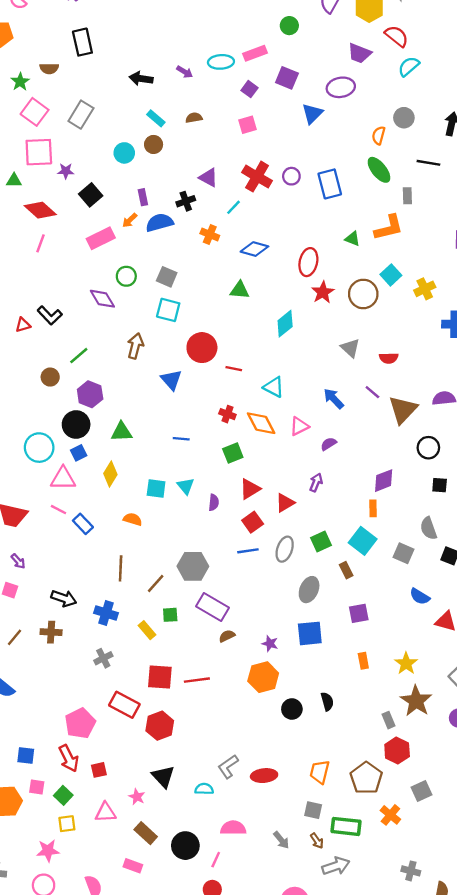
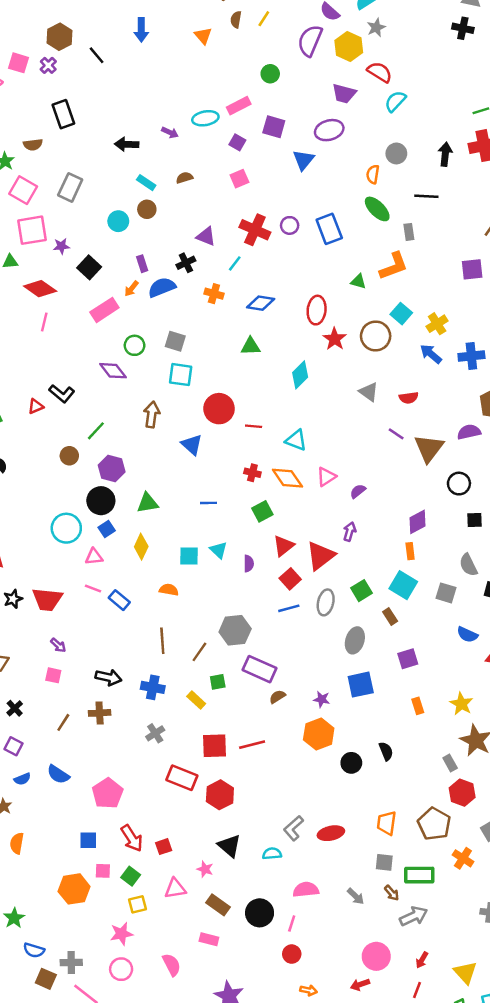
blue arrow: (334, 399) -> (431, 354), moved
pink triangle: (63, 478) -> (94, 557), size x0.7
red triangle: (285, 503) -> (321, 556), size x1.5
pink pentagon: (80, 723) -> (108, 793), moved

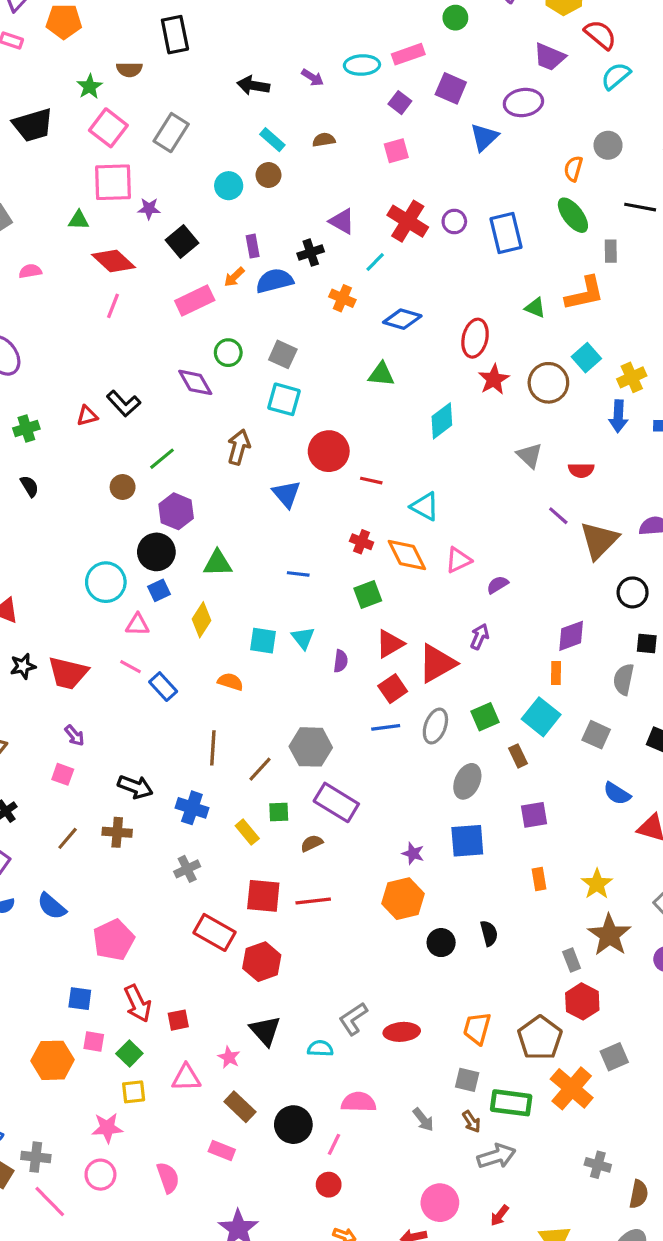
blue arrow: (431, 354) -> (618, 416), turned -135
gray semicircle: (468, 565) -> (624, 679), moved, turned 30
brown semicircle: (277, 697) -> (312, 843), moved
orange cross: (463, 858) -> (572, 1088), size x1.5

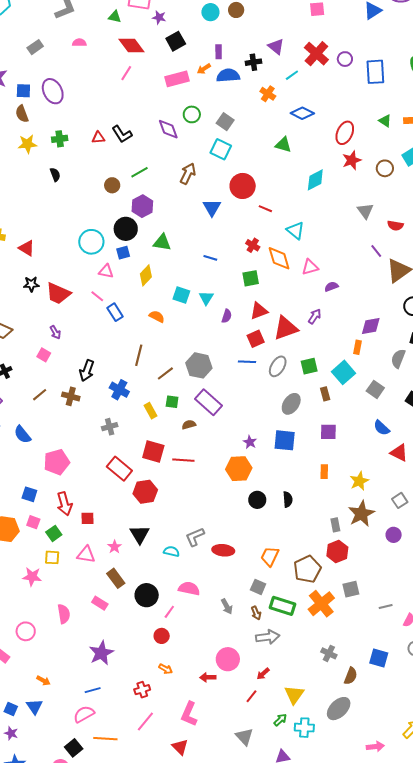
brown circle: (548, 383) -> (385, 168), size x0.7
black arrow: (135, 787) -> (87, 371), turned 80
pink circle: (100, 1175) -> (26, 631), moved

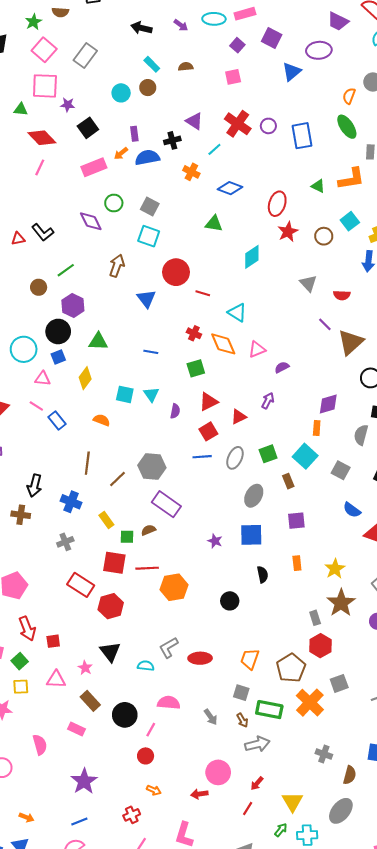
red triangle: (286, 328) -> (239, 417), size x0.6
green square: (172, 402) -> (127, 537), moved
orange hexagon: (239, 469) -> (174, 587), moved
black semicircle: (288, 499) -> (263, 575), moved

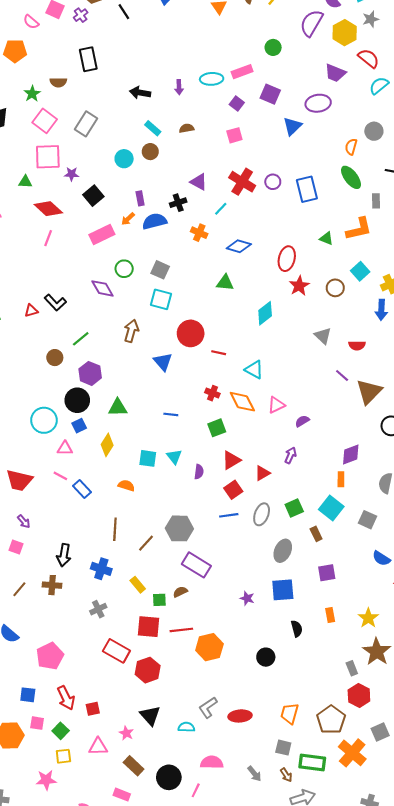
purple arrow: (181, 25) -> (179, 87), turned 56

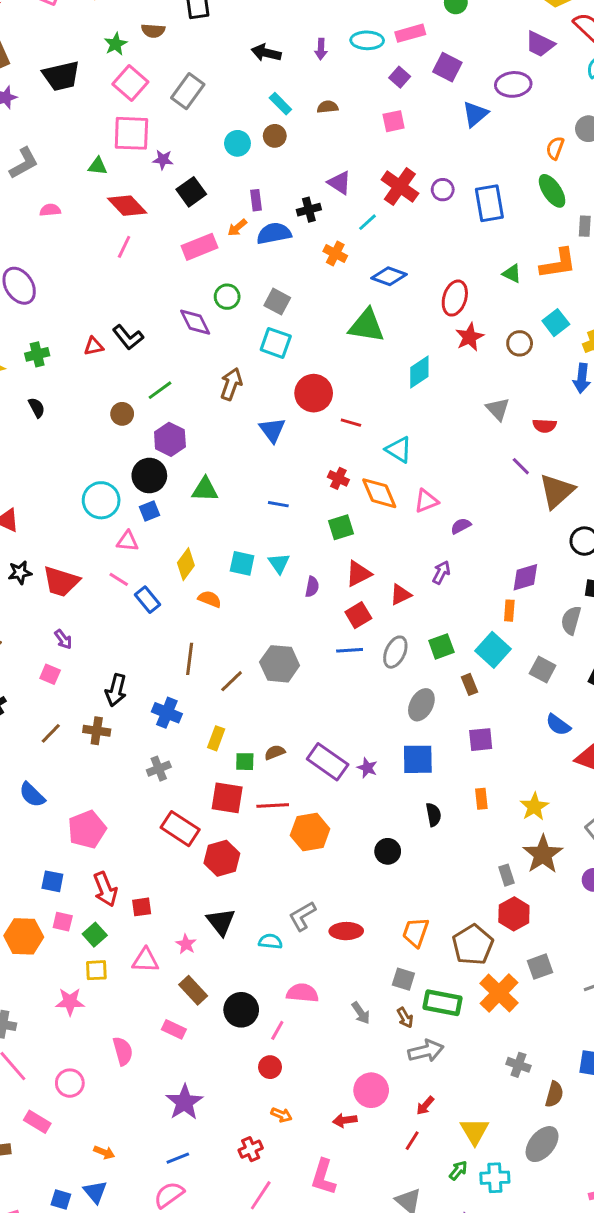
green triangle: (225, 283) -> (366, 326), size x1.5
yellow diamond: (107, 445) -> (186, 564), moved
purple rectangle: (196, 565) -> (328, 762), moved
yellow rectangle: (138, 585) -> (216, 738), turned 56

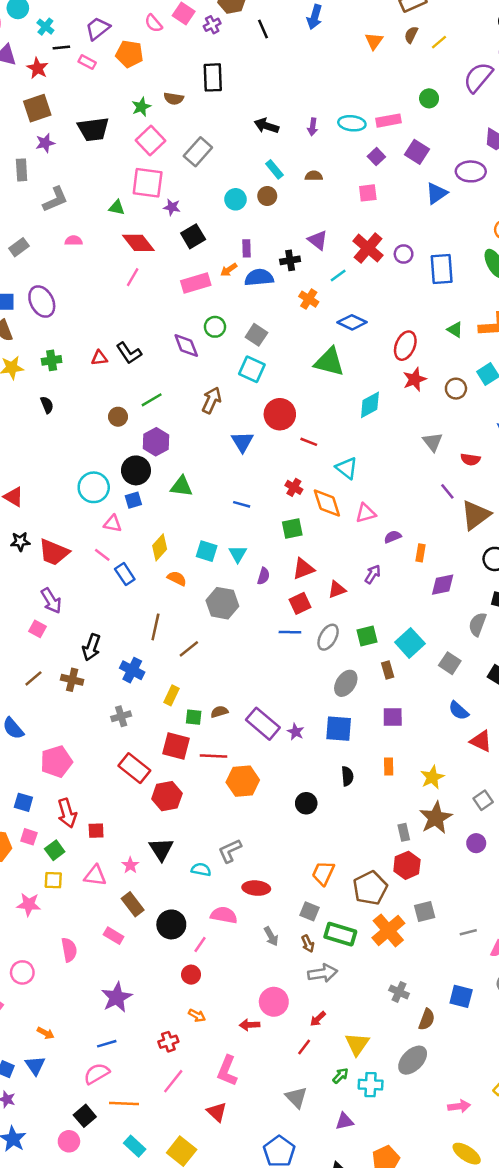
orange rectangle: (509, 611) -> (421, 553), moved
purple arrow: (63, 639) -> (51, 601), size x1.5
gray hexagon: (280, 664) -> (222, 603), moved
red ellipse: (346, 931) -> (256, 888), moved

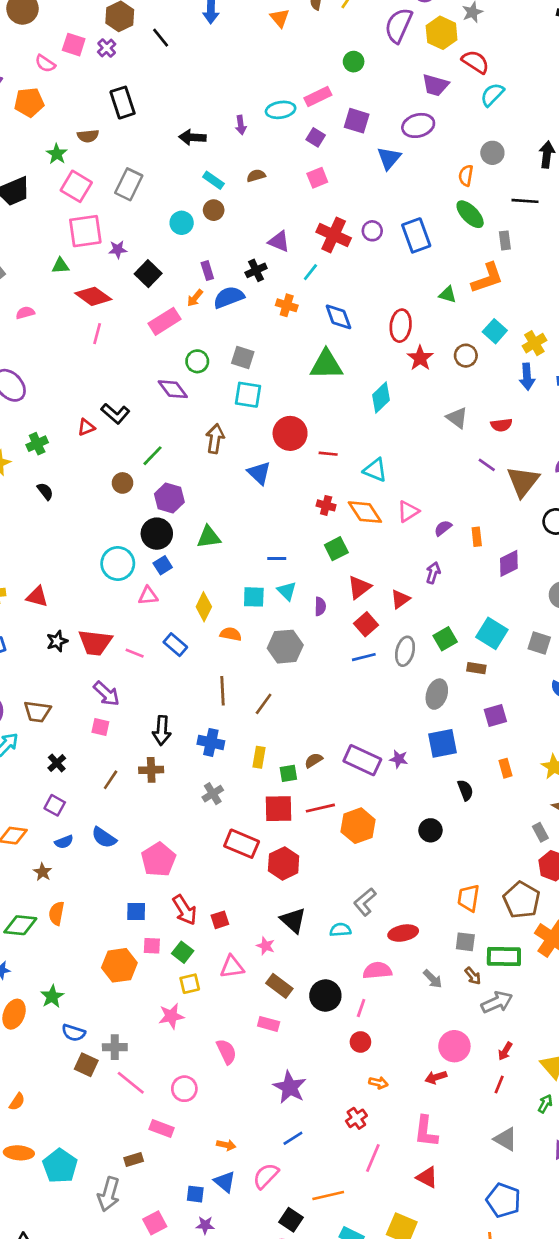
blue diamond: (352, 322) -> (338, 317), turned 60
blue line: (242, 504) -> (277, 558), moved
pink line: (102, 555) -> (135, 653), moved
brown rectangle: (388, 670) -> (476, 668), turned -49
pink semicircle: (97, 1074) -> (266, 1176), moved

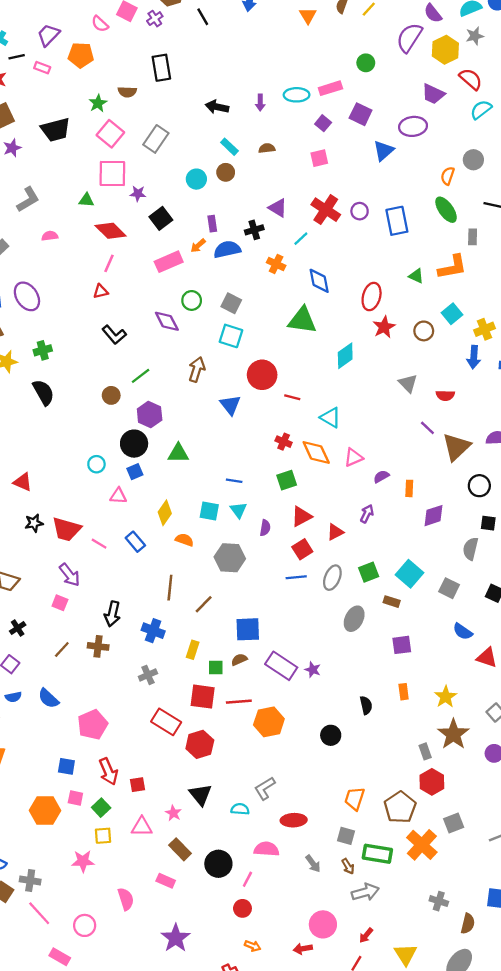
red triangle: (86, 427) -> (101, 291), moved
black semicircle: (45, 491) -> (43, 392), size x1.6
cyan circle: (118, 563) -> (96, 464), size x0.6
blue square: (442, 743) -> (248, 629), moved

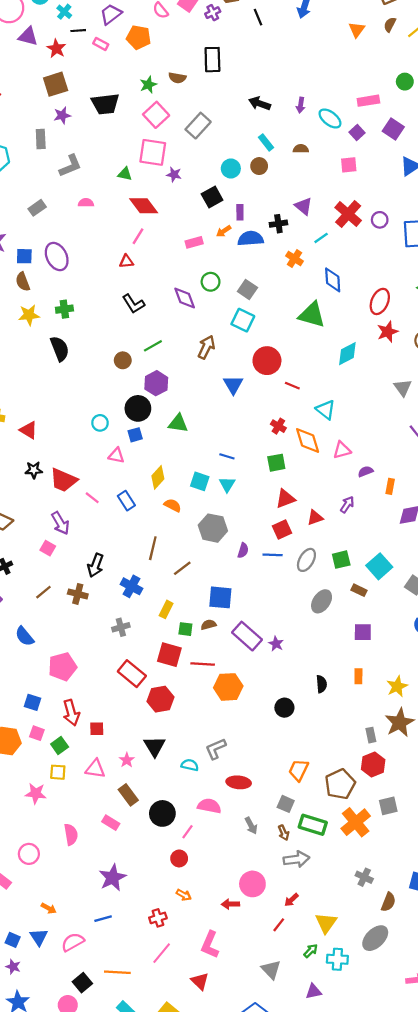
cyan ellipse: (297, 95) -> (330, 118), moved, turned 30
black square: (161, 218) -> (212, 197), moved
pink rectangle: (169, 262) -> (194, 242), size x0.7
purple semicircle: (265, 528) -> (243, 550), moved

